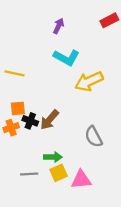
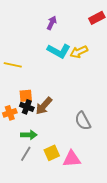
yellow arrow: (89, 81) -> (79, 52), moved, size x0.7
orange square: (18, 108) -> (26, 96), moved
green arrow: (53, 157) -> (29, 135), moved
gray line: (29, 174) -> (26, 154), turned -56

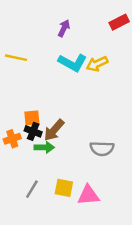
yellow line: (13, 65) -> (16, 58), moved
gray semicircle: (83, 121) -> (102, 149), turned -60
green arrow: (29, 135) -> (44, 147), moved
yellow square: (52, 153) -> (64, 188), turned 35

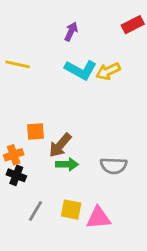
black cross: (33, 131) -> (16, 175), moved
green arrow: (44, 147) -> (67, 164), moved

